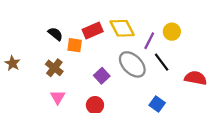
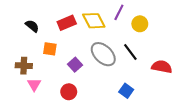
purple line: (149, 41) -> (119, 12), moved
orange square: (75, 45) -> (50, 49), moved
brown cross: (54, 68) -> (24, 66), moved, turned -35

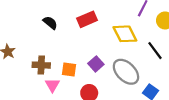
yellow diamond: (94, 21) -> (125, 34), moved
orange square: (50, 49) -> (69, 70), moved
gray ellipse: (103, 54) -> (126, 72), moved

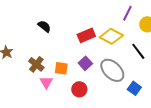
red rectangle: (87, 19) -> (86, 35), moved
yellow diamond: (125, 34) -> (111, 36), turned -35
brown cross: (41, 65) -> (36, 64), turned 35

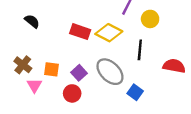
red rectangle: (86, 35) -> (80, 32), turned 42
black line: (138, 51) -> (140, 50), turned 42
purple square: (85, 63) -> (79, 73), moved

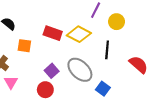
red semicircle: (174, 66) -> (139, 65), turned 30
orange square: (52, 69) -> (24, 46), moved

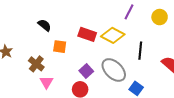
yellow circle: (117, 22) -> (160, 17), moved

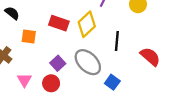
yellow diamond: (113, 35) -> (87, 24), turned -70
pink triangle: (46, 82) -> (24, 80), moved

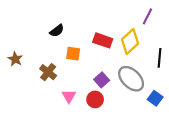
black semicircle: (12, 13) -> (57, 31), turned 104

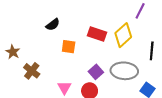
brown cross: (48, 72) -> (32, 71), moved
gray ellipse: (131, 79) -> (124, 71), turned -40

